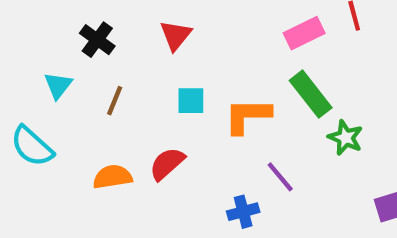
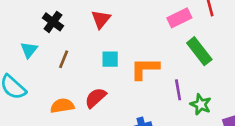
green rectangle: (311, 94) -> (199, 51), moved
green star: (345, 138) -> (201, 104), moved
purple line: (280, 177) -> (178, 90), moved, turned 30

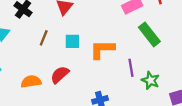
brown line: (64, 59) -> (44, 38), moved

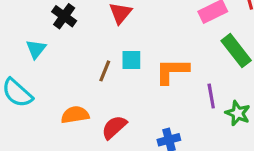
brown line: (44, 38) -> (105, 71), moved
red semicircle: (60, 75) -> (114, 127), moved

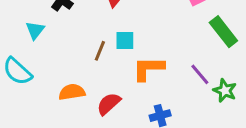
orange L-shape: (172, 71) -> (148, 68), moved
purple line: (211, 96) -> (200, 74), turned -30

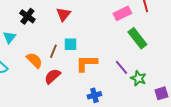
orange semicircle: (72, 92) -> (34, 60), moved, turned 54
red semicircle: (109, 104) -> (52, 76), moved

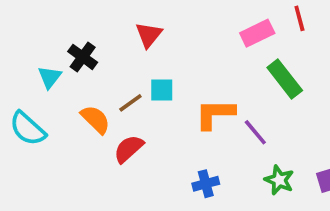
black cross: (27, 16) -> (83, 57), moved
brown line: (53, 51) -> (130, 103), turned 32
orange L-shape: (86, 63) -> (215, 114), moved
green star: (138, 78) -> (279, 180), moved

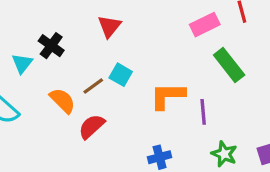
cyan square: (162, 90) -> (121, 75), turned 30
purple line: (255, 132) -> (203, 112), turned 35

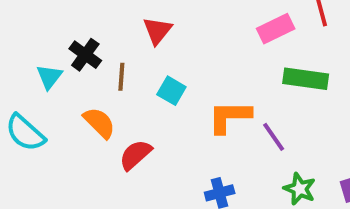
green rectangle: (229, 65) -> (306, 79), turned -44
brown line: (93, 86) -> (121, 77), moved, turned -50
purple line: (203, 112) -> (274, 137), turned -30

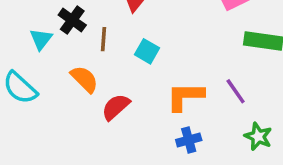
orange L-shape: (230, 117) -> (185, 97), moved

